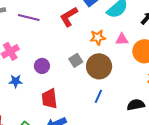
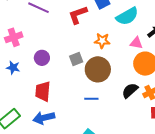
pink triangle: (122, 39) -> (136, 43), moved
blue line: (98, 96) -> (91, 99), turned 56
black semicircle: (136, 105) -> (130, 91), moved, turned -42

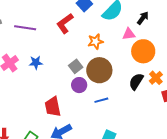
purple circle: (42, 58) -> (79, 85), moved
blue star: (13, 68) -> (36, 63), moved

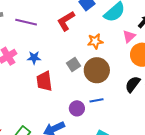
pink triangle: (129, 34) -> (129, 36), turned -40
purple circle: (79, 85) -> (77, 108), moved
red trapezoid: (53, 107) -> (44, 81), moved

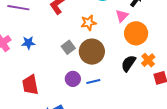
red trapezoid: (44, 81) -> (30, 85), moved
purple circle: (77, 108) -> (73, 79), moved

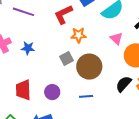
pink triangle: (122, 16) -> (116, 39), moved, turned -40
orange star: (89, 23) -> (79, 35), moved
purple circle: (73, 79) -> (52, 92), moved

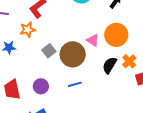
orange star: (79, 35) -> (28, 30), moved
pink triangle: (116, 39) -> (93, 40), moved

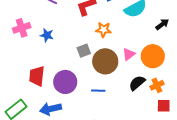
orange star: (28, 30) -> (104, 30), moved
pink triangle: (93, 40) -> (129, 54), turned 32
purple circle: (41, 86) -> (65, 82), size x1.5

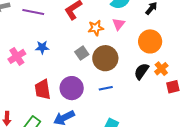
pink cross: (22, 28) -> (17, 56), moved
pink triangle: (129, 54) -> (119, 24), moved

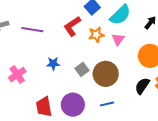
orange star: (96, 28) -> (96, 35), moved
blue star: (42, 47) -> (53, 64), moved

